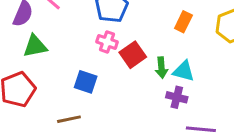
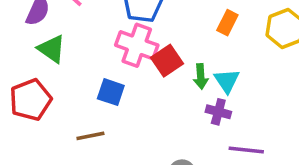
pink cross: (107, 42) -> (137, 45), size x1.6
green triangle: (35, 46) -> (52, 49), turned 45
cyan triangle: (184, 71) -> (227, 81), turned 40

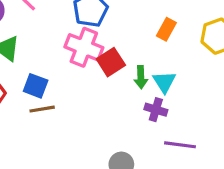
blue square: (111, 92) -> (36, 86), moved
brown line: (90, 136) -> (42, 109), moved

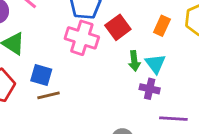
orange rectangle: (166, 29) -> (162, 26), moved
red square: (111, 62) -> (118, 27), moved

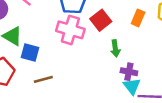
cyan triangle: (155, 64) -> (132, 86), moved
blue square: (41, 75) -> (30, 52), moved

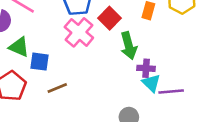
pink cross: (70, 30) -> (79, 32), turned 32
green arrow: (115, 48) -> (129, 46), size x1.5

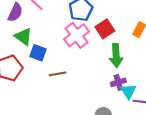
purple cross: (146, 68) -> (118, 82), moved, turned -32
brown line: (57, 88) -> (58, 74), moved

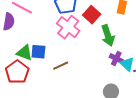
green triangle: (23, 37) -> (24, 53), moved
purple cross: (118, 82) -> (116, 58), turned -32

